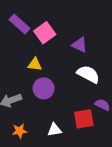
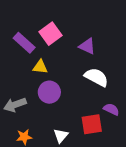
purple rectangle: (20, 24) -> (24, 43), moved
white triangle: (54, 130) -> (61, 136), turned -40

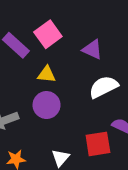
yellow triangle: (40, 67) -> (47, 74), moved
white semicircle: (96, 77) -> (103, 87), turned -55

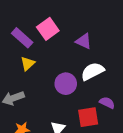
yellow triangle: (47, 74) -> (28, 64), moved, turned -48
purple circle: (47, 105) -> (66, 84), moved

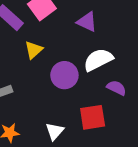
yellow triangle: (28, 64) -> (34, 50), moved
purple semicircle: (107, 103) -> (116, 88), moved

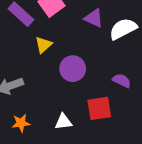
white semicircle: (98, 60) -> (123, 29), moved
white triangle: (55, 131) -> (63, 122), turned 42

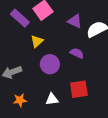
purple circle: (73, 69) -> (50, 64), moved
purple semicircle: (122, 81) -> (77, 53), moved

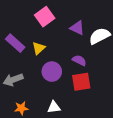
purple rectangle: (20, 18) -> (15, 43), moved
red square: (79, 89) -> (81, 82), moved

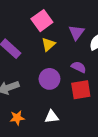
purple triangle: (77, 28) -> (76, 32), turned 42
yellow triangle: (39, 48) -> (48, 44), moved

